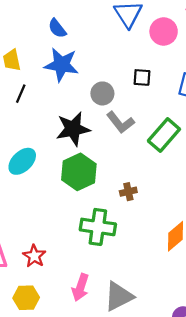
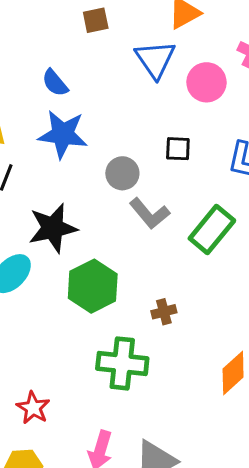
black star: (73, 129) -> (53, 228), moved

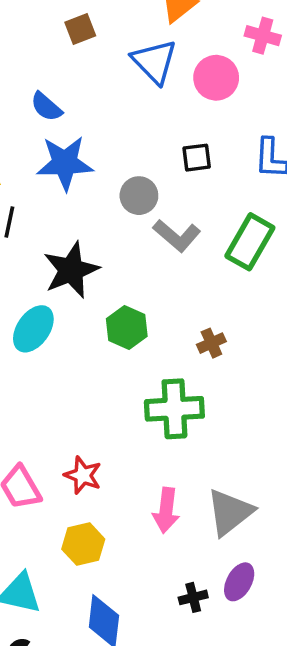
green hexagon: (93, 286) -> (127, 328), size x0.7

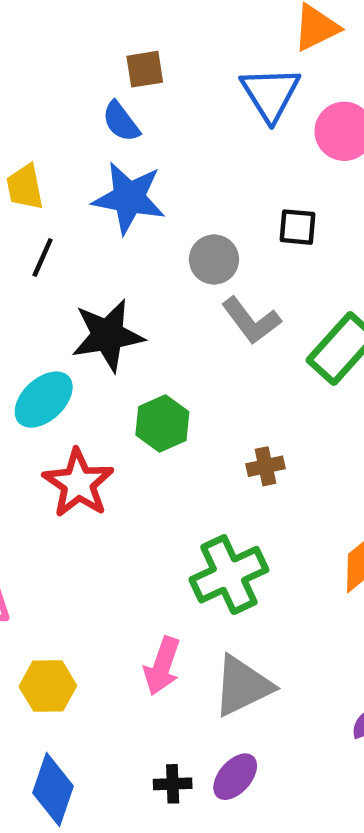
brown square: (80, 29) -> (145, 69), moved
green cross: (174, 409) -> (229, 575), moved, turned -34
red star: (83, 475) -> (78, 483), moved, size x1.4

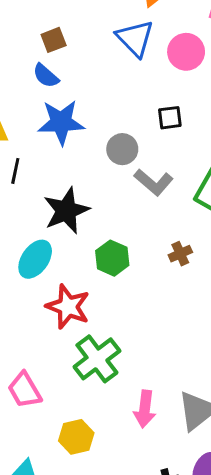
brown cross: (265, 466) -> (180, 254), moved
green cross: (229, 575) -> (97, 359), moved

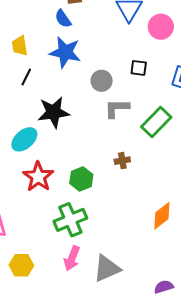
gray L-shape: (154, 182) -> (117, 108), turned 124
green hexagon: (112, 258) -> (81, 179), moved
green cross: (97, 359) -> (70, 220), moved

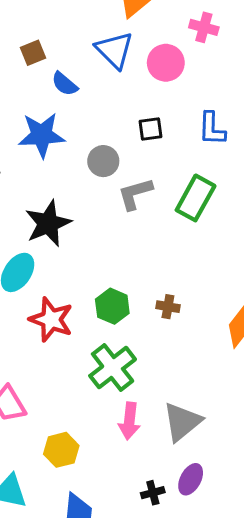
blue semicircle: (63, 19) -> (65, 84), moved
brown cross: (122, 161) -> (168, 307), moved, turned 35

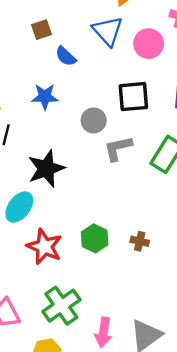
black square: (151, 129) -> (133, 97), size x1.6
blue star: (42, 135) -> (45, 97), size x0.7
green cross: (113, 368) -> (61, 306), moved

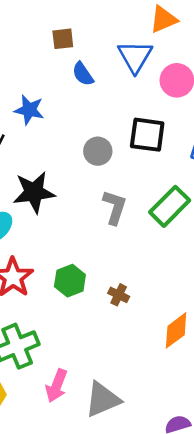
blue star: (45, 97) -> (29, 110), moved
gray L-shape: (118, 148) -> (115, 207), moved, turned 108

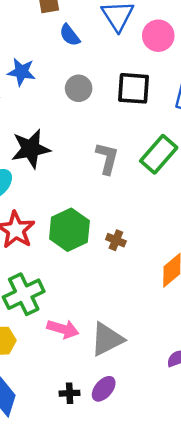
gray circle: (98, 151) -> (79, 88), moved
green hexagon: (70, 281) -> (69, 230), size x1.4
pink arrow: (57, 386) -> (63, 329), turned -92

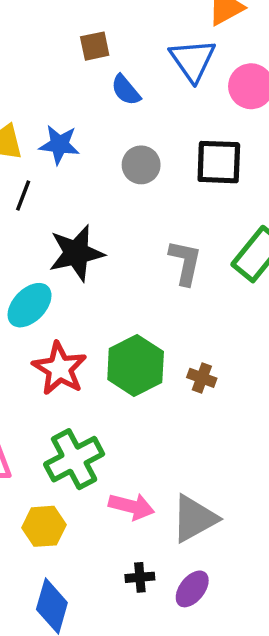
black cross: (70, 393) -> (140, 577), moved

